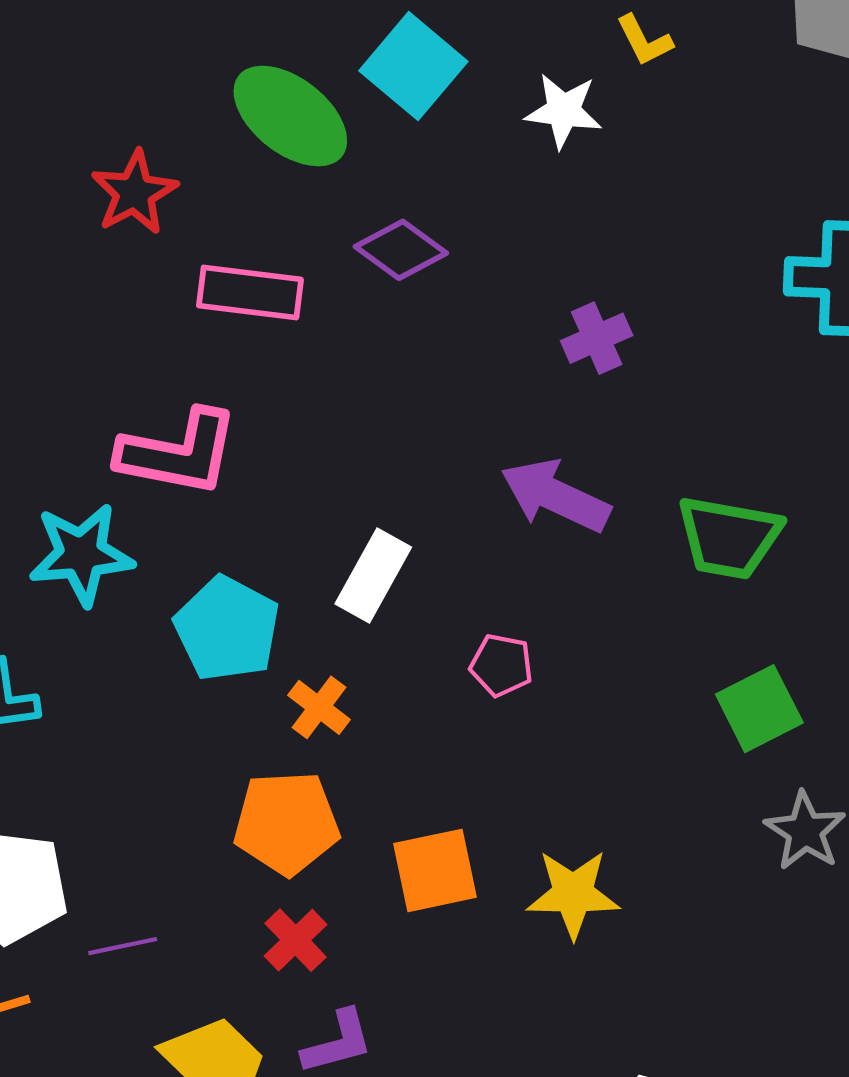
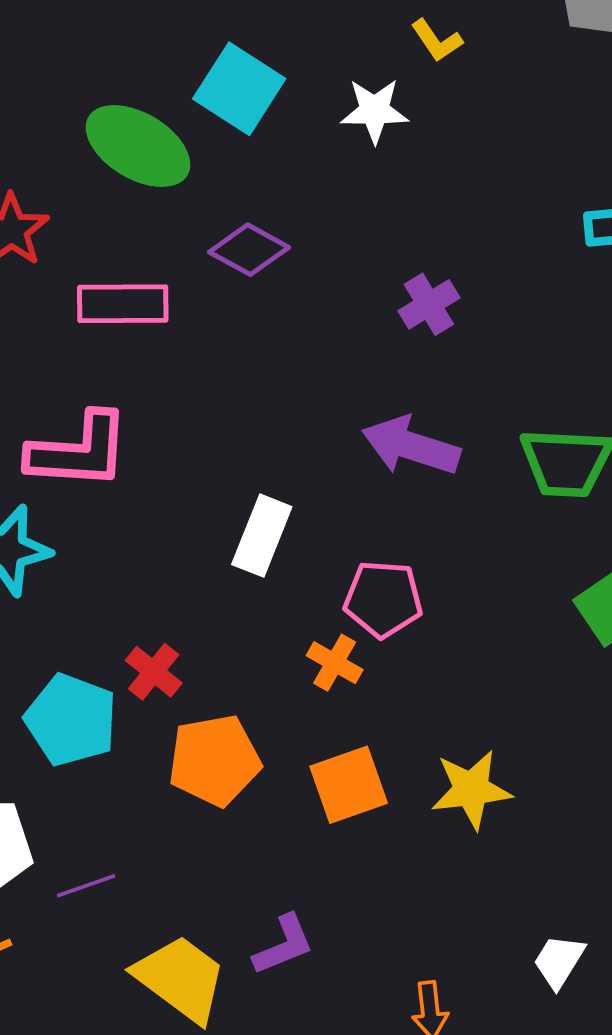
cyan pentagon: (227, 629) -> (71, 720), moved
pink pentagon: (501, 665) -> (383, 599), size x1.4
orange cross: (319, 707) -> (335, 663), moved
red cross: (296, 940) -> (154, 672), moved

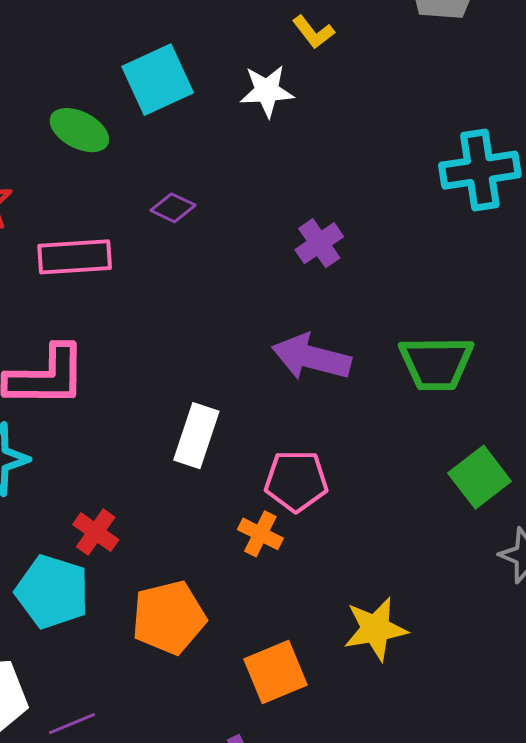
cyan square: (239, 89) -> (158, 80), turned 36
green ellipse: (138, 146) -> (79, 130), size x0.7
purple diamond: (249, 250) -> (173, 208), size x0.7
red cross: (154, 672) -> (96, 532), moved
orange square: (349, 785) -> (275, 672), moved

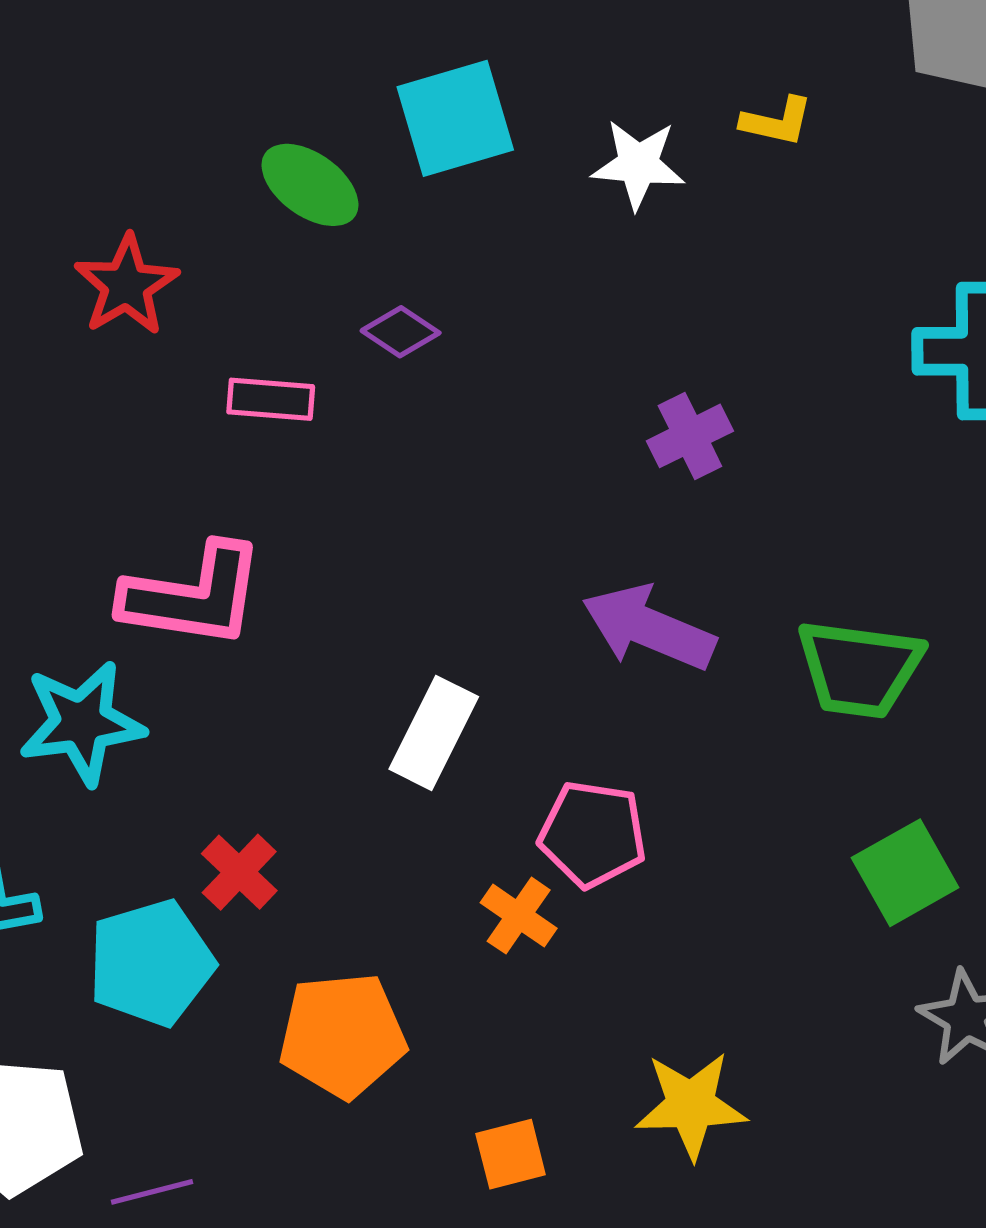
yellow L-shape: (313, 32) -> (777, 121), moved, turned -48
purple diamond: (173, 208) -> (401, 332), moved
pink rectangle: (75, 257) -> (271, 399), size x0.7
cyan pentagon: (52, 592) -> (151, 963), turned 30
orange square: (275, 672) -> (511, 1154), size x0.7

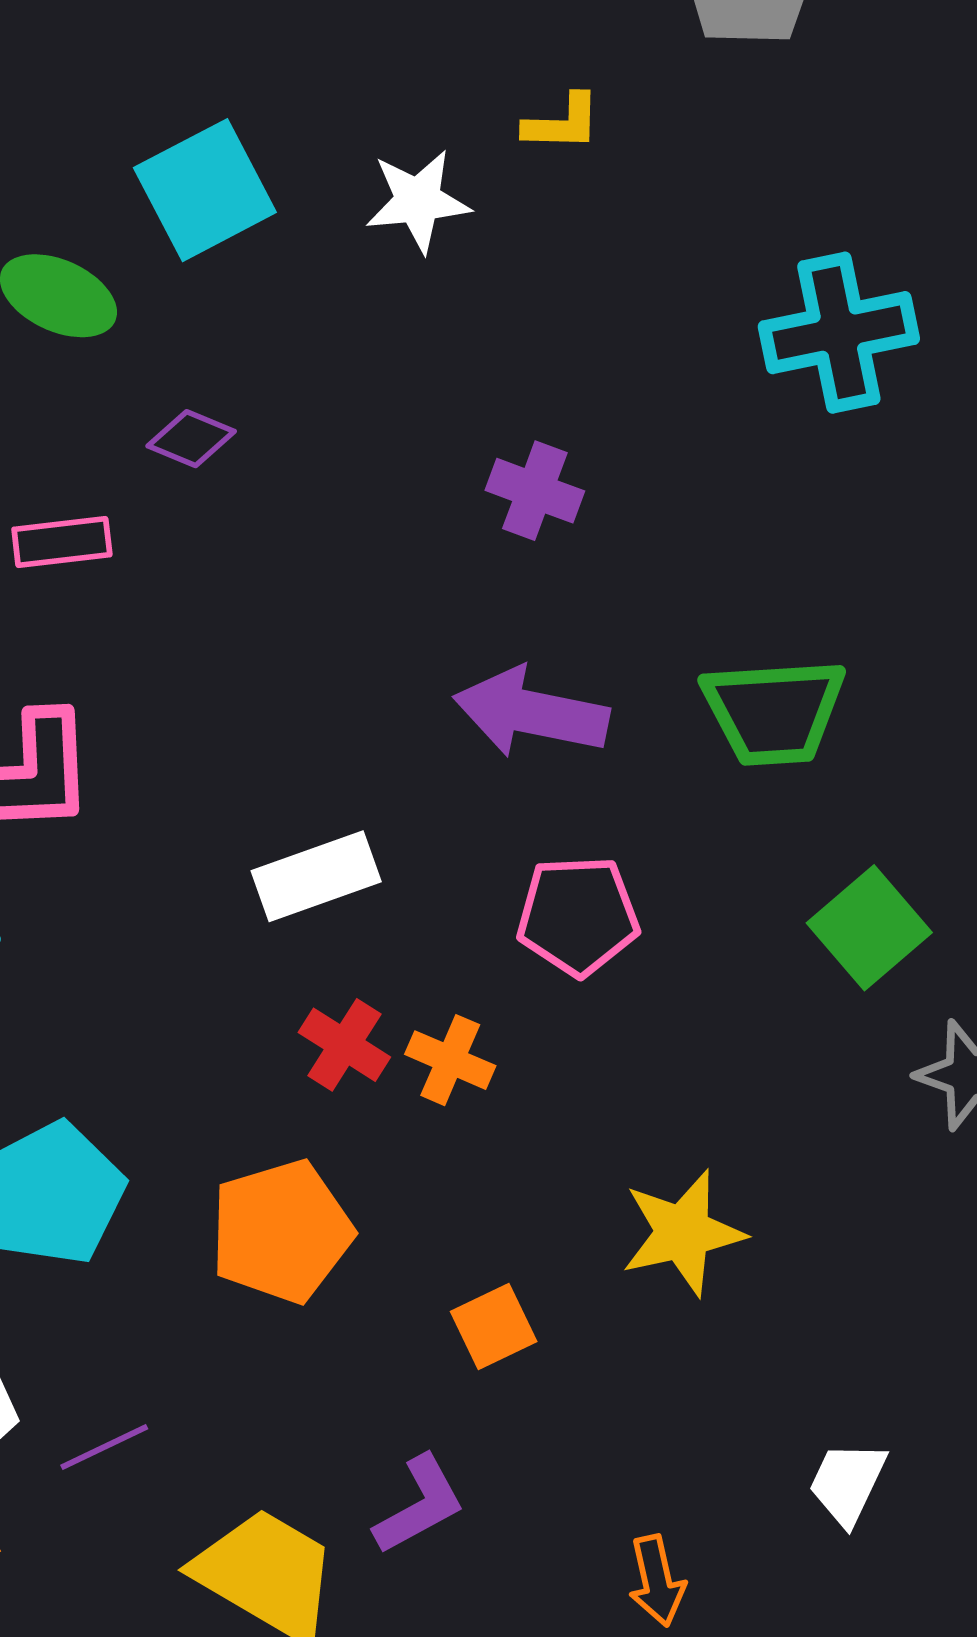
purple cross: (690, 436) -> (535, 491), turned -32
white rectangle: (434, 733) -> (316, 876), turned 55
pink pentagon: (593, 834) -> (578, 916), moved
red cross: (239, 872) -> (344, 1045), moved

